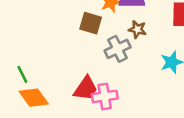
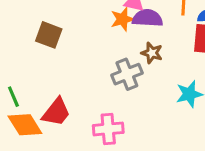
brown square: (91, 23) -> (49, 35), moved
red trapezoid: (86, 88) -> (56, 112), moved

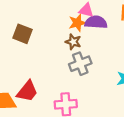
brown star: (152, 53) -> (73, 42), moved

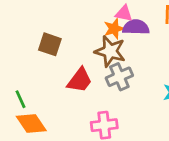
brown star: (73, 42) -> (110, 51), size x1.6
red trapezoid: (27, 91) -> (80, 80), moved

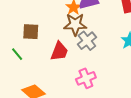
green line: (21, 99) -> (17, 54), moved

